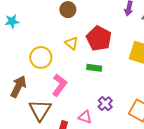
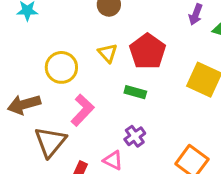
brown arrow: (18, 87) -> (24, 104), turned -140
purple cross: (105, 104) -> (135, 136), moved

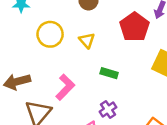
red pentagon: (147, 51) -> (134, 27), moved
yellow circle: (61, 67) -> (50, 34), moved

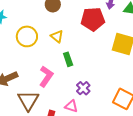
red pentagon: (134, 27) -> (93, 19), turned -30
green rectangle: (109, 73) -> (68, 59), moved, turned 64

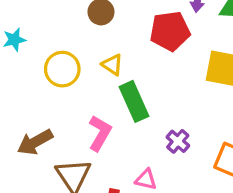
green rectangle: (68, 59) -> (134, 101), size x1.6
purple cross: (83, 88) -> (178, 141), moved

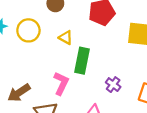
yellow circle: (62, 69) -> (28, 30), moved
green rectangle: (134, 101) -> (82, 61), turned 40

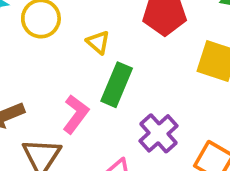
purple cross: (113, 85) -> (159, 133), size x1.5

